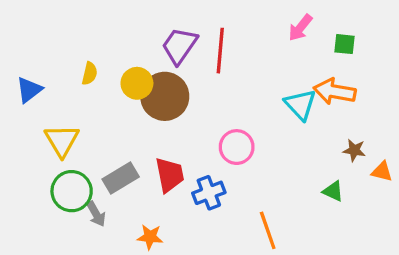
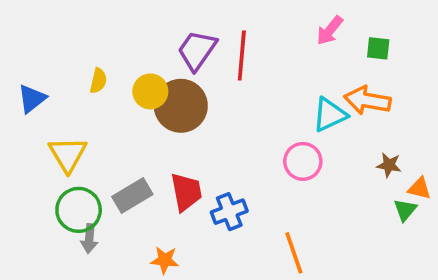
cyan triangle: (300, 105) -> (330, 115), turned 48
pink circle: (237, 147) -> (303, 161), moved
green triangle: (333, 191) -> (405, 210), moved, turned 45
gray arrow: (96, 214) -> (89, 239), moved, turned 35

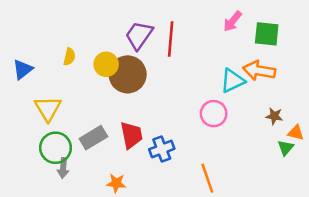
green square: (378, 48) -> (267, 34), size x1.5

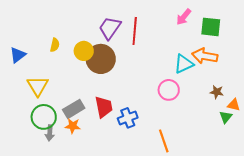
orange star: (116, 183) -> (73, 126), moved

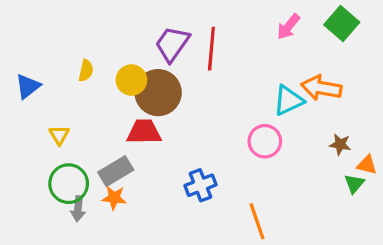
green square: (211, 27) -> (342, 24), moved, turned 35
yellow triangle: (38, 86) -> (59, 135), size x0.6
red trapezoid: (104, 107) -> (144, 132), moved, turned -80

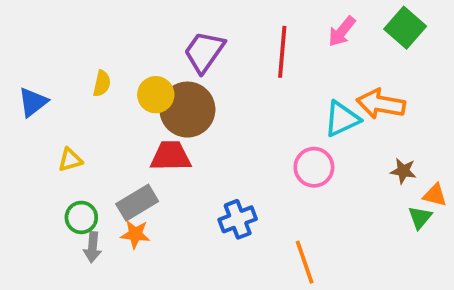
red line: (211, 49) -> (282, 52), moved
yellow triangle: (59, 135) -> (70, 160), turned 45
green circle: (69, 184) -> (81, 217), size x0.7

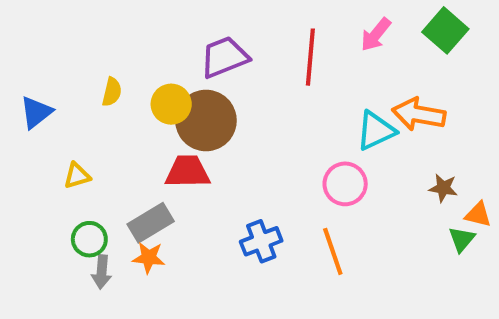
purple trapezoid: (204, 52) -> (224, 57), turned 33
orange line: (305, 262) -> (333, 251), moved

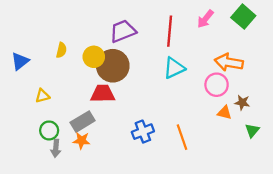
cyan triangle: (376, 131) -> (174, 68), moved
pink circle: (345, 184) -> (217, 85), moved
orange triangle: (478, 215) -> (224, 113), moved

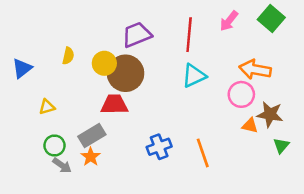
brown star: (242, 103) -> (270, 114), size x1.5
orange star: (81, 141) -> (91, 157), turned 30
gray arrow: (56, 148) -> (62, 165), turned -60

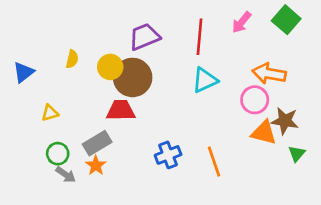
orange triangle: (250, 126) -> (264, 133), size x1.5

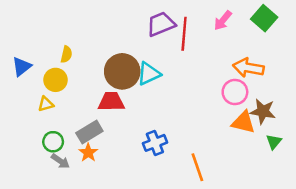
purple trapezoid: (144, 37) -> (161, 24), moved
yellow circle: (110, 67) -> (56, 80), moved
cyan triangle: (205, 80) -> (149, 74), moved
orange line: (214, 162) -> (197, 167), moved

